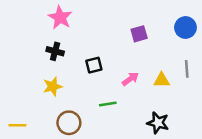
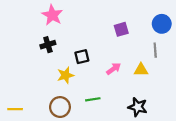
black cross: (55, 51) -> (48, 45), turned -32
gray line: (187, 69) -> (155, 50), moved
yellow star: (53, 86) -> (65, 75), moved
green line: (108, 104) -> (93, 99), moved

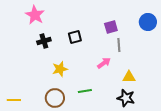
pink star: (52, 15) -> (35, 15), moved
gray line: (155, 50) -> (119, 45), moved
black square: (82, 57) -> (75, 37), moved
yellow triangle: (141, 70) -> (129, 77), moved

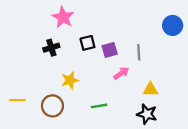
pink star: (35, 15) -> (63, 17), moved
purple square: (111, 27) -> (110, 50), moved
brown circle: (55, 98) -> (52, 106), moved
yellow line: (14, 100) -> (17, 100), moved

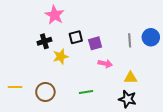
blue circle: (173, 25) -> (151, 37), moved
gray line: (139, 52) -> (130, 40), moved
pink arrow: (121, 73) -> (105, 64), turned 48
yellow star: (70, 80) -> (61, 57), moved

